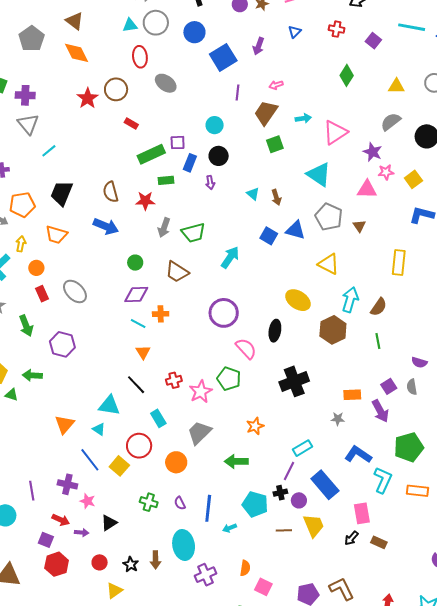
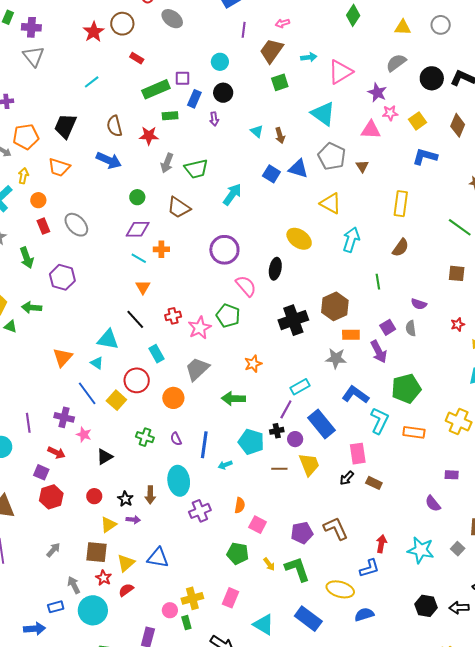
cyan line: (49, 151) -> (92, 82), moved
brown semicircle: (379, 307) -> (401, 248), moved
brown hexagon: (333, 330) -> (335, 306), moved
gray star: (338, 419) -> (336, 358), size x1.5
purple arrow: (82, 533) -> (133, 520), moved

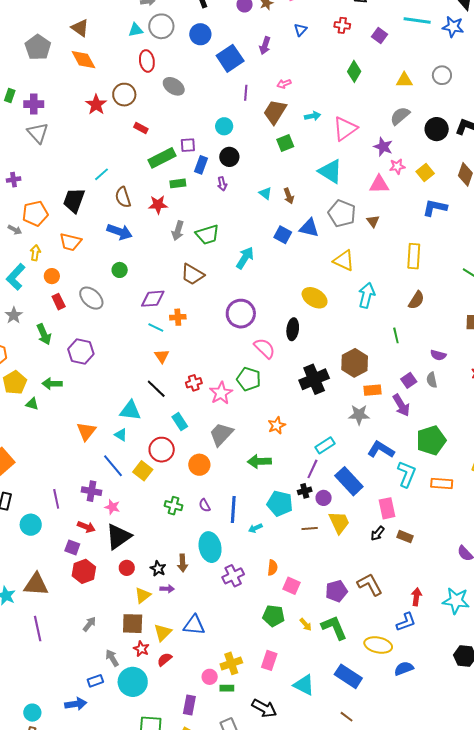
cyan line: (92, 82) -> (101, 174), moved
green circle: (137, 197) -> (120, 270), moved
black triangle: (105, 457) -> (118, 537), moved, size x1.6
green rectangle: (186, 623) -> (227, 688), turned -72

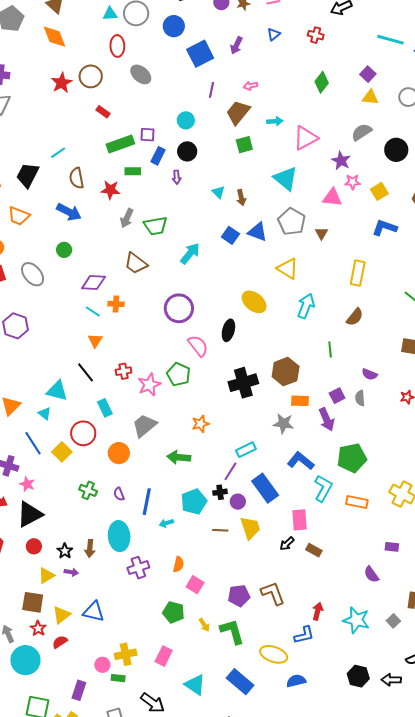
purple square: (379, 36) -> (368, 74), moved
cyan pentagon: (280, 504) -> (194, 502), turned 30

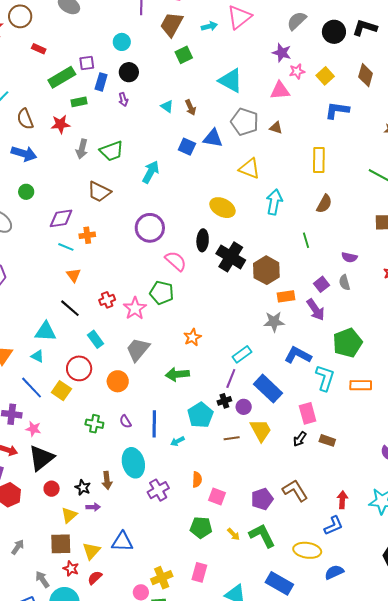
pink triangle: (305, 138) -> (239, 17), moved
brown triangle: (321, 233) -> (276, 128), turned -32
black cross: (243, 383) -> (231, 257), moved, turned -32

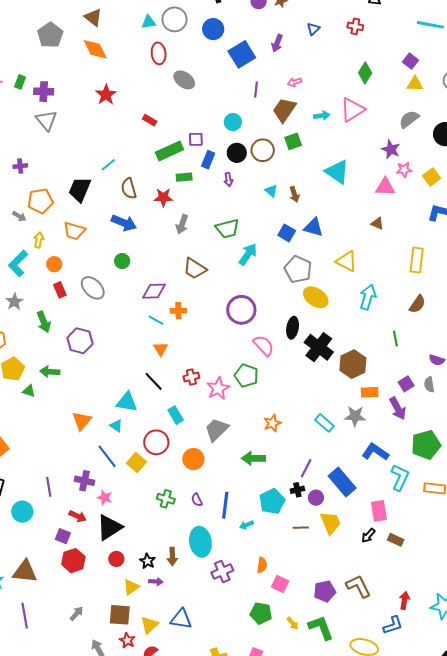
brown circle: (20, 16) -> (263, 150), moved
gray pentagon: (245, 122) -> (298, 269), moved
green trapezoid: (112, 151) -> (227, 229), moved
cyan rectangle: (242, 354) -> (324, 423), moved, turned 72

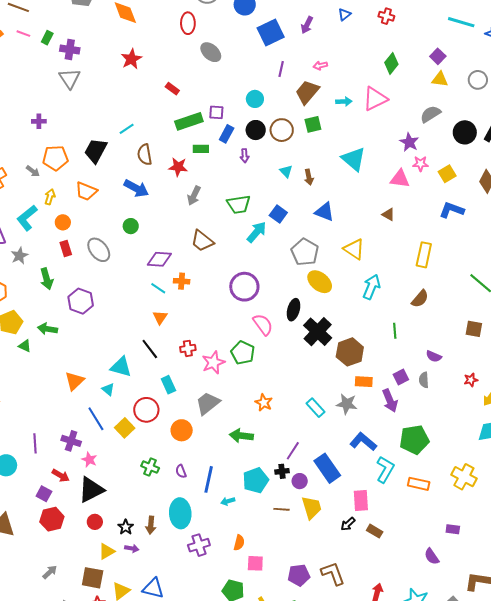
blue square: (287, 233) -> (278, 214), moved
orange star: (272, 423) -> (264, 403), turned -30
pink square: (280, 584) -> (255, 563), turned -30

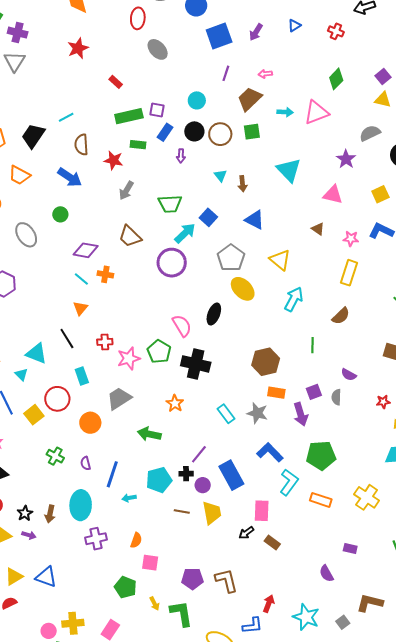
pink star: (420, 164) -> (351, 239), moved
purple circle: (244, 287) -> (172, 263), moved
black cross: (318, 332) -> (196, 364), moved, turned -36

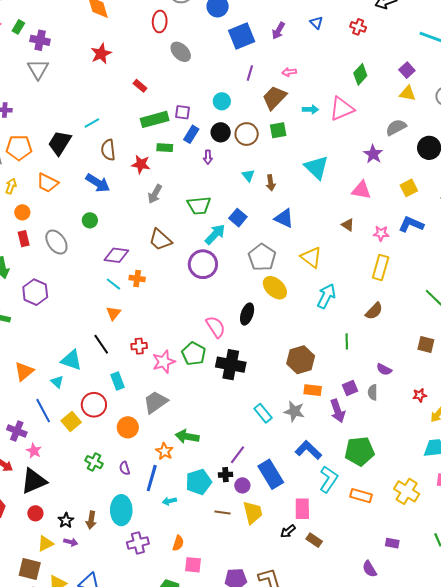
blue triangle: (294, 25) -> (316, 23), turned -40
orange star: (175, 403) -> (165, 451), moved

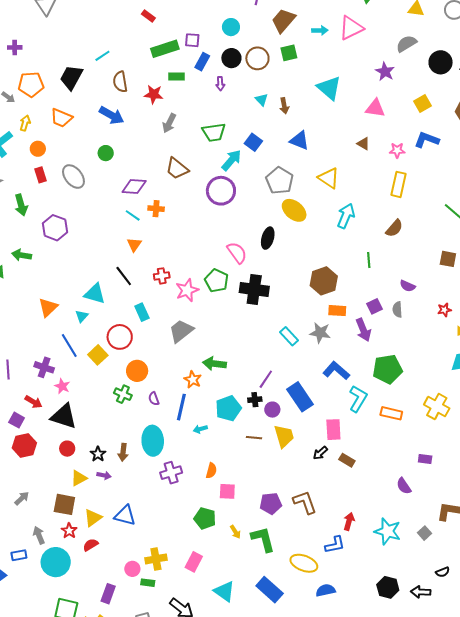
cyan triangle: (57, 382) -> (82, 316), turned 32
orange circle: (128, 427) -> (137, 371), moved
black triangle: (34, 481) -> (64, 416), turned 44

